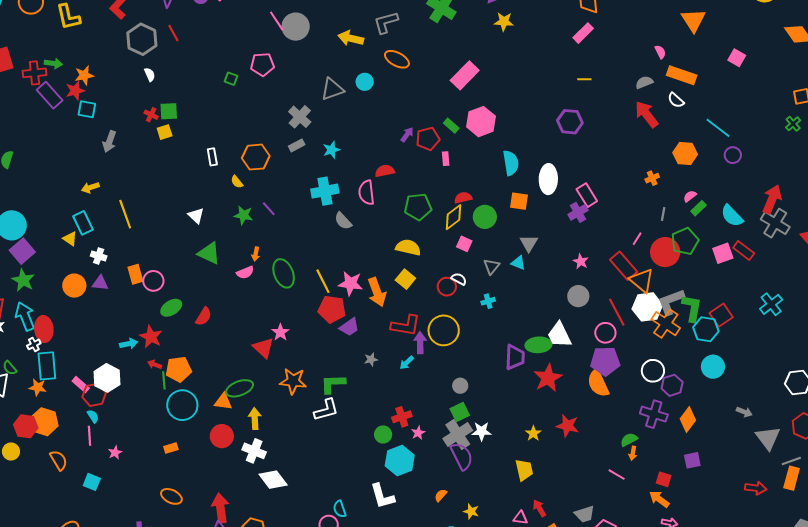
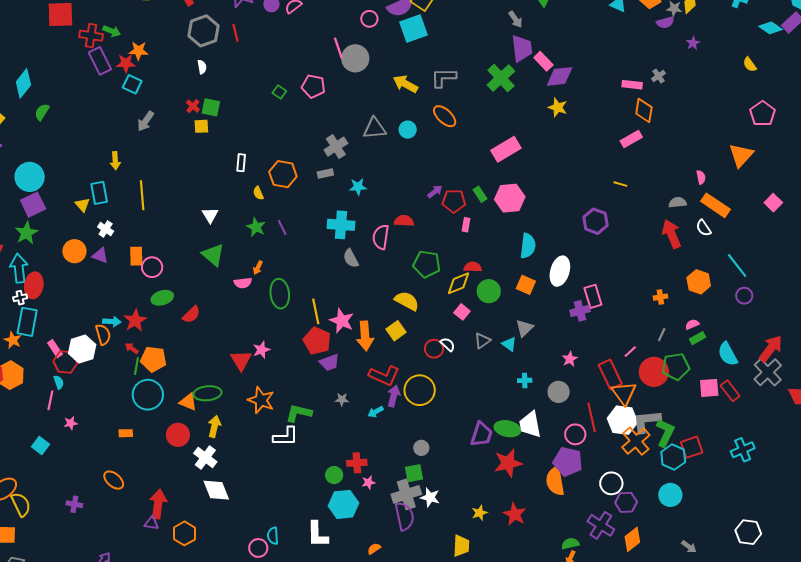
yellow arrow: (90, 187) -> (115, 161), turned -90
cyan cross: (488, 301) -> (525, 380), moved
orange semicircle: (59, 460) -> (103, 335), moved

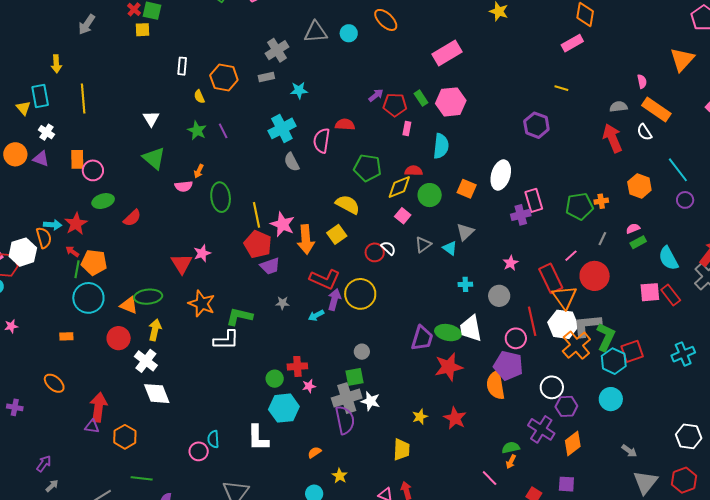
cyan cross: (341, 225) -> (282, 128), turned -32
cyan semicircle: (528, 246) -> (441, 146), moved
green pentagon: (676, 367) -> (579, 206), moved

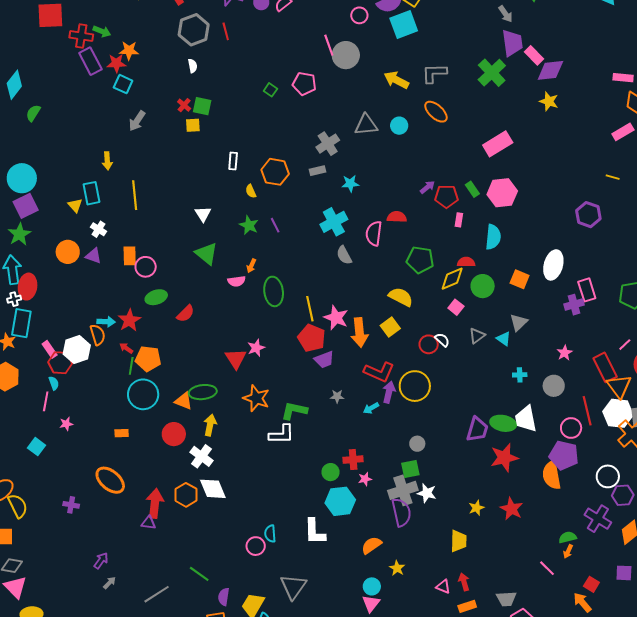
orange ellipse: (54, 383) -> (110, 480), size x1.4
orange hexagon: (125, 437) -> (186, 495), moved
orange semicircle: (314, 452) -> (371, 545), size x1.5
green line: (142, 478) -> (199, 574), turned 30

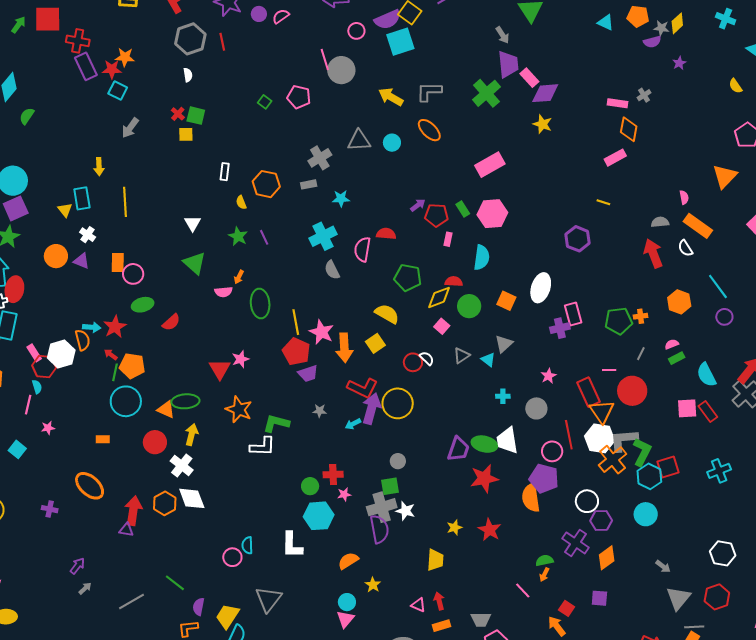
green arrow: (102, 31) -> (18, 25), moved, turned -78
pink line: (625, 345) -> (609, 370), turned 40
purple arrow: (389, 392) -> (372, 409), size x1.4

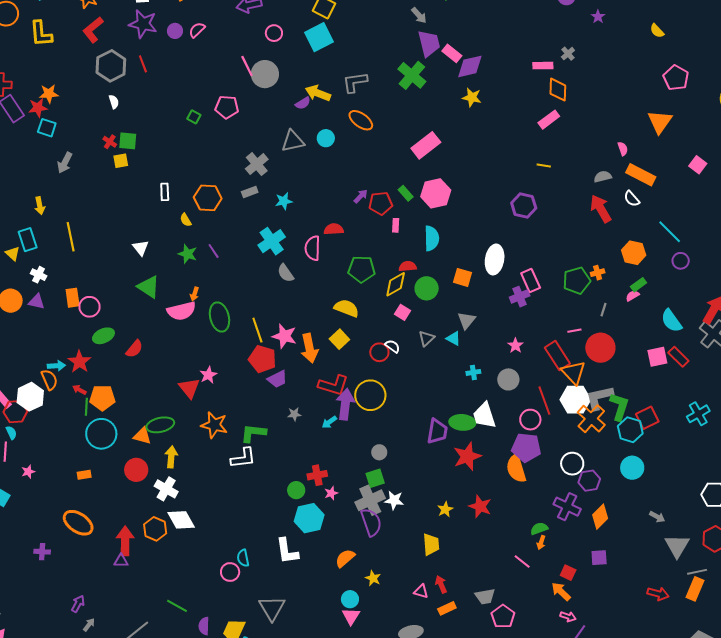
purple semicircle: (388, 19) -> (303, 103), moved, size x0.6
pink semicircle: (223, 292) -> (181, 311), size x1.6
green rectangle: (677, 358) -> (639, 285), moved

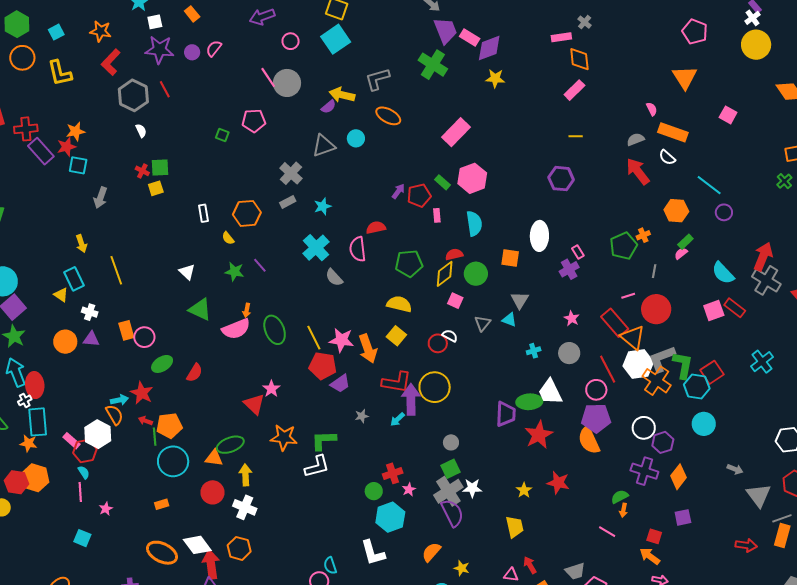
pink rectangle: (531, 281) -> (578, 252), size x0.6
white diamond: (181, 520) -> (197, 545), moved

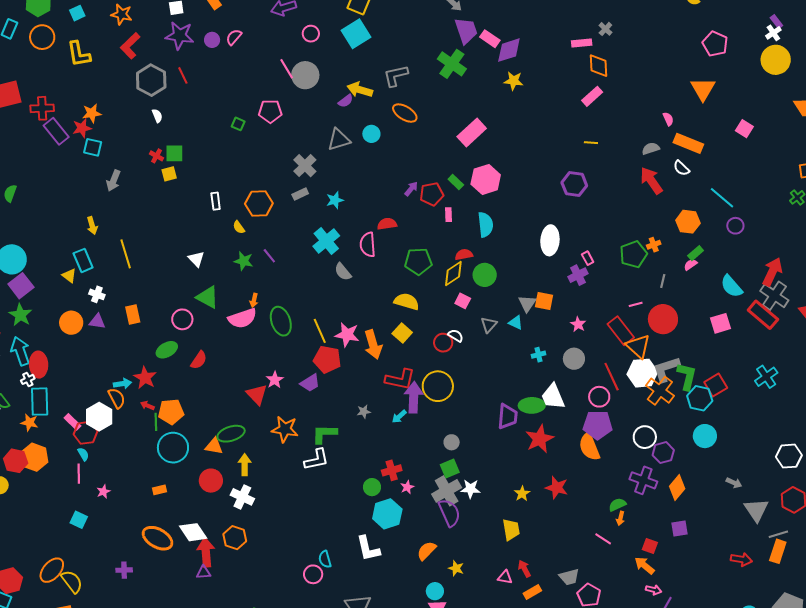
orange square: (510, 258) -> (544, 301), moved
red rectangle: (735, 308) -> (763, 315), moved, size x1.4
pink circle: (144, 337) -> (182, 319), moved
purple trapezoid: (340, 384) -> (310, 383), moved

